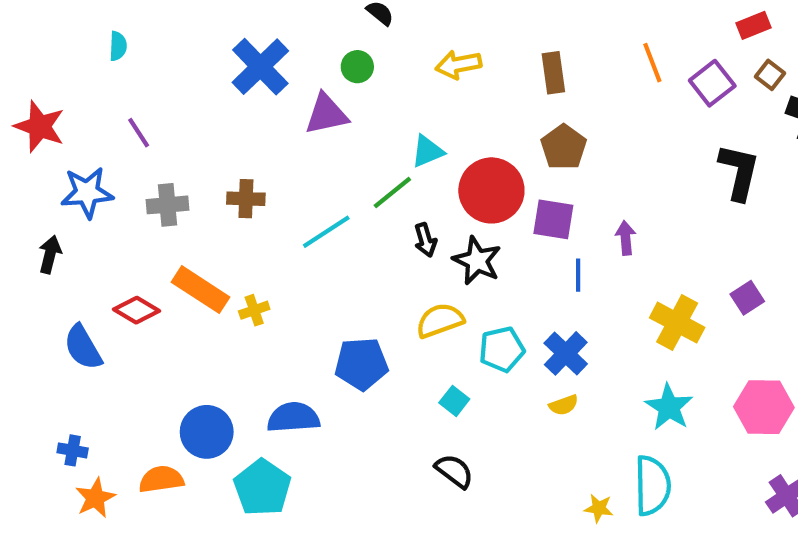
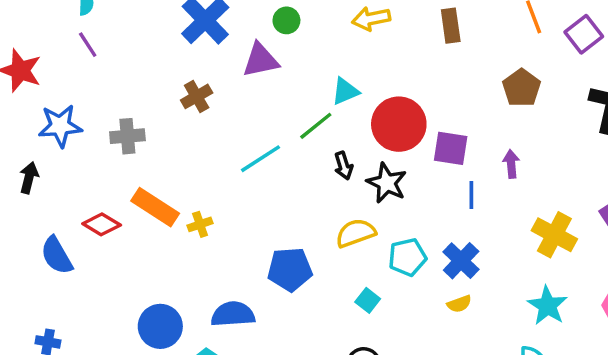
purple line: (139, 133) -> (88, 45), moved
brown pentagon: (564, 147) -> (522, 88), moved
brown cross: (246, 199) -> (197, 96), moved, turned -32

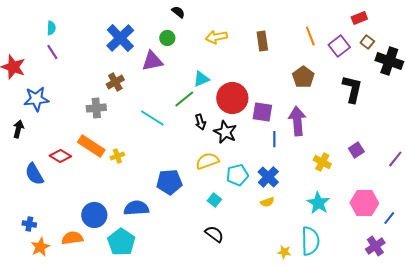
gray cross: (127, 136) -> (96, 108), moved
cyan line: (261, 159) -> (152, 118), turned 65
purple arrow: (511, 164) -> (297, 121), size x1.8
yellow cross: (554, 235) -> (322, 162), size x0.7

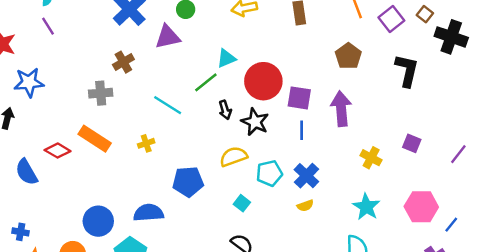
blue line: (274, 139) -> (302, 130), moved
purple square: (356, 150) -> (412, 143), turned -35
yellow cross: (117, 156) -> (146, 143), moved

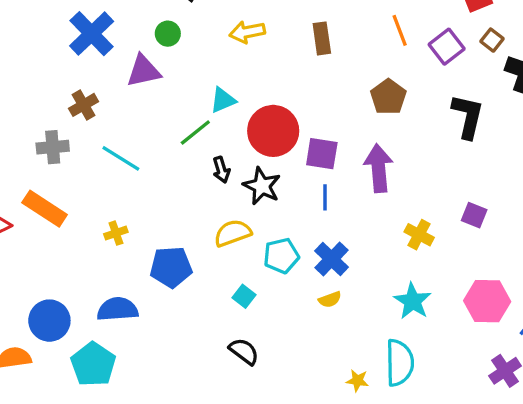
cyan line: (168, 105) -> (121, 158), moved
yellow cross: (146, 143) -> (116, 233), moved

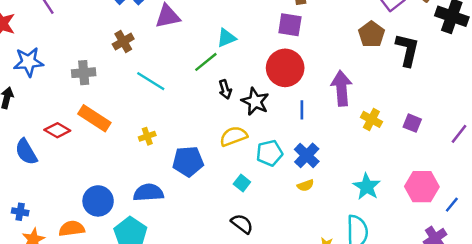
brown pentagon: (388, 97) -> (371, 34), moved
red circle: (273, 131) -> (285, 68), moved
gray cross: (53, 147) -> (84, 73), moved
purple square: (322, 154) -> (290, 25), moved
yellow cross: (419, 235) -> (371, 119), moved

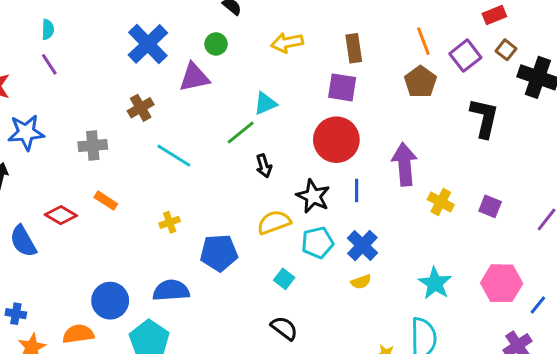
brown pentagon: (371, 34) -> (420, 82), moved
black star: (255, 101) -> (313, 196), moved
orange rectangle: (94, 118) -> (106, 201), size x0.6

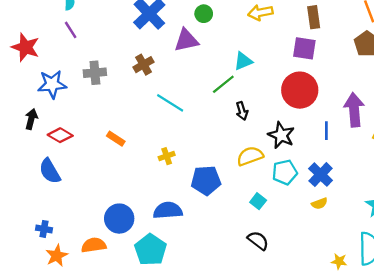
gray cross: (93, 145) -> (95, 73), moved
blue line: (357, 190) -> (326, 131), moved
red diamond: (61, 215) -> (60, 135), moved

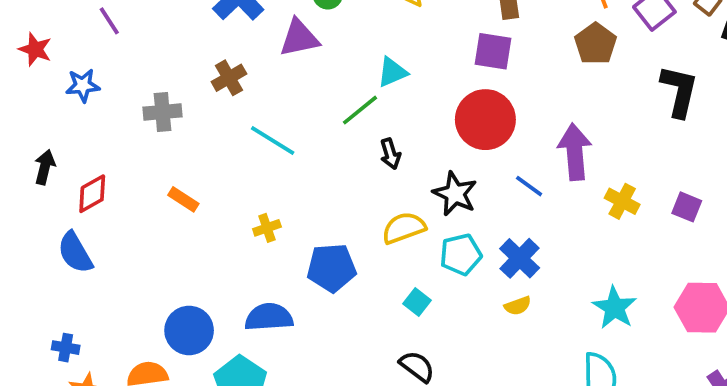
red star: (25, 47) -> (35, 49), size x0.7
gray cross: (95, 73) -> (162, 112), moved
blue star: (52, 84) -> (83, 85), moved, size x0.7
blue line: (326, 131) -> (529, 186), turned -54
red diamond: (60, 135) -> (92, 194), turned -60

